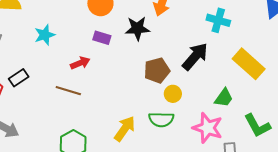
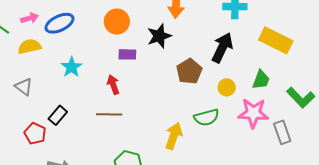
red arrow: (80, 63) -> (113, 85), turned -72
yellow circle: (173, 94) -> (227, 87), moved

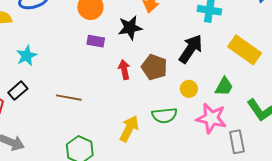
cyan star: (72, 67) -> (27, 56), moved
brown pentagon: (189, 71) -> (154, 67), turned -30
red arrow: (113, 85) -> (124, 70), moved

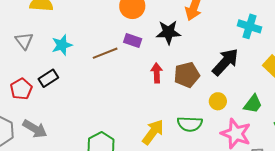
brown pentagon: (154, 67) -> (187, 75), turned 30
brown line: (69, 98) -> (105, 53), moved, turned -40

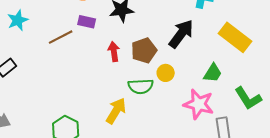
cyan star: (62, 45) -> (18, 20), moved
yellow circle: (218, 101) -> (166, 73), moved
green semicircle: (190, 124) -> (141, 86), moved

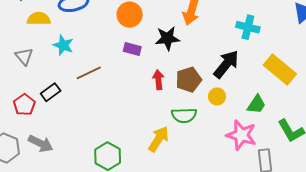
cyan star: (18, 20) -> (63, 45), turned -30
brown line: (61, 37) -> (89, 73), moved
yellow circle: (166, 73) -> (217, 96), moved

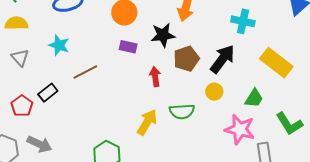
yellow semicircle: (39, 19) -> (16, 23), moved
brown pentagon: (189, 80) -> (186, 59), moved
yellow arrow: (159, 139) -> (147, 122), moved

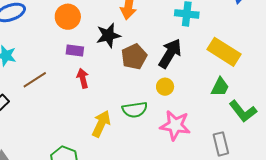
red arrow: (155, 77) -> (83, 78), moved
green trapezoid: (254, 98) -> (220, 87), moved
pink star: (240, 129) -> (175, 125), moved

